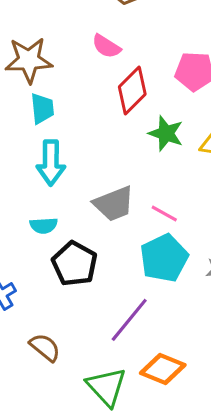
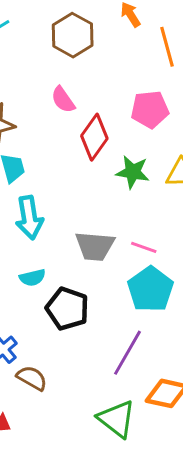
pink semicircle: (106, 46) -> (63, 100), turned 32
gray trapezoid: (114, 204) -> (95, 246), turned 36
brown semicircle: (45, 347) -> (32, 378), moved

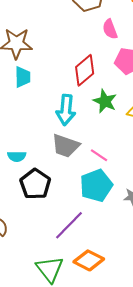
pink semicircle: (63, 100) -> (110, 29), moved
cyan arrow: (29, 218) -> (66, 110), moved

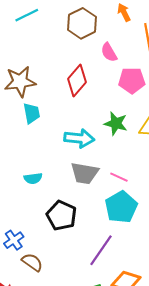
red diamond: (85, 70) -> (77, 80), moved
cyan arrow: (66, 110) -> (79, 138), turned -80
cyan semicircle: (17, 156) -> (33, 178), moved

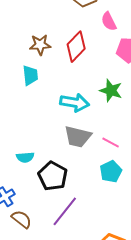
brown star: (20, 82) -> (40, 45), moved, size x0.7
cyan semicircle: (33, 178) -> (25, 157), moved
cyan pentagon: (121, 207) -> (111, 172), size x0.7
purple line: (101, 250) -> (65, 211), moved

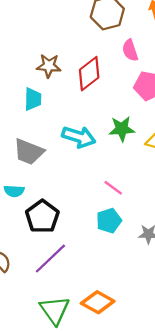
green star: (111, 91) -> (122, 129), turned -30
gray trapezoid: (78, 137) -> (29, 152), moved

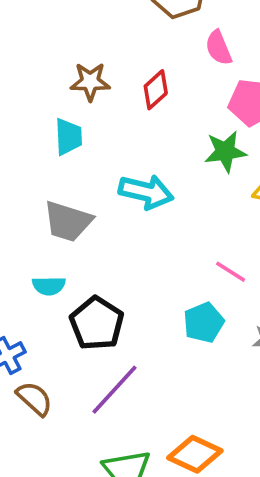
red diamond: (89, 74) -> (156, 90), size x0.7
green star: (122, 129) -> (225, 152), moved
pink line: (113, 188) -> (231, 272), moved

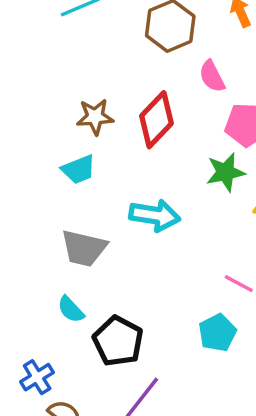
red diamond: (156, 90) -> (156, 120), size x1.5
cyan trapezoid: (68, 137) -> (79, 169), turned 75
cyan semicircle: (49, 286) -> (71, 309), turned 52

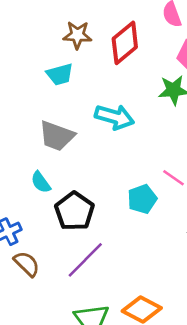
cyan pentagon: (217, 333) -> (142, 199), moved

